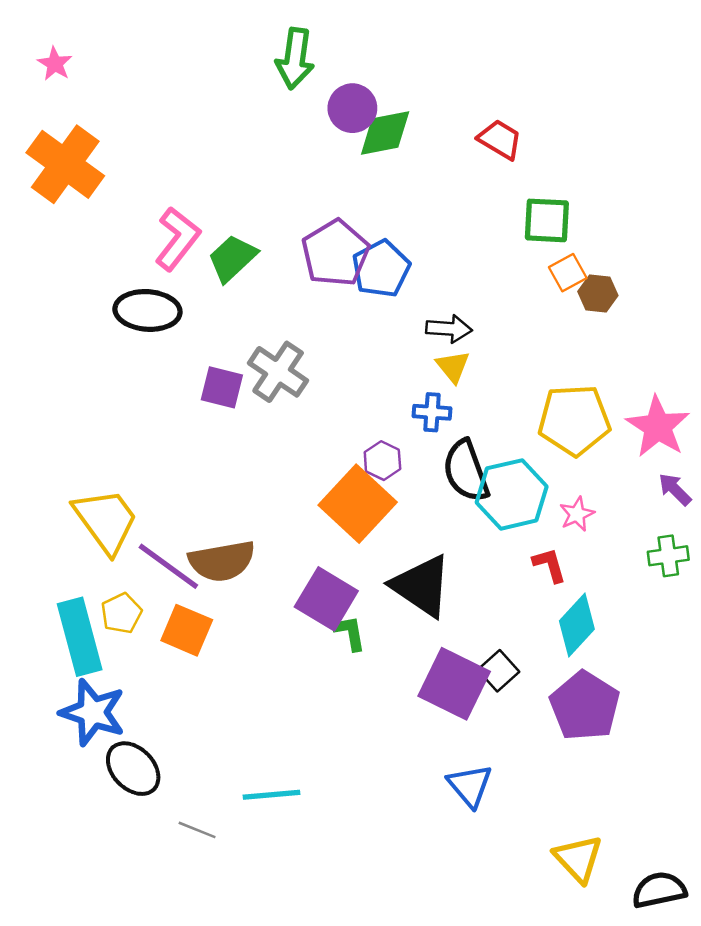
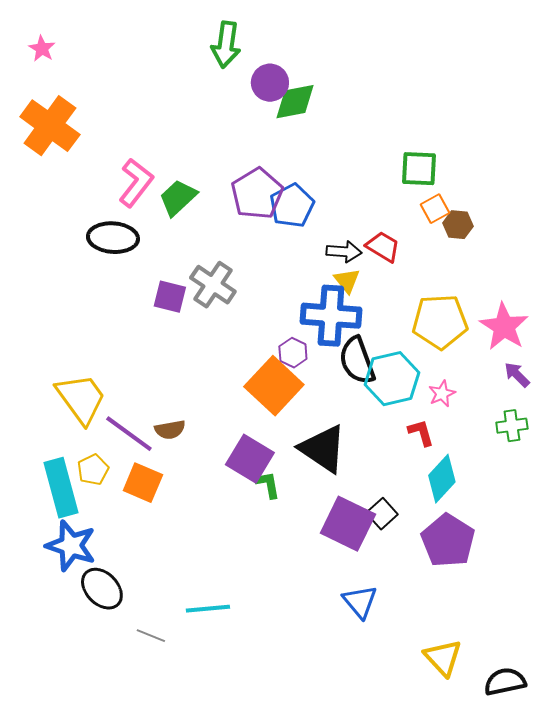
red trapezoid: (500, 139) -> (383, 247), moved
blue cross: (432, 412) -> (331, 316), size x2.0
brown semicircle: (222, 561) -> (170, 430), size x0.6

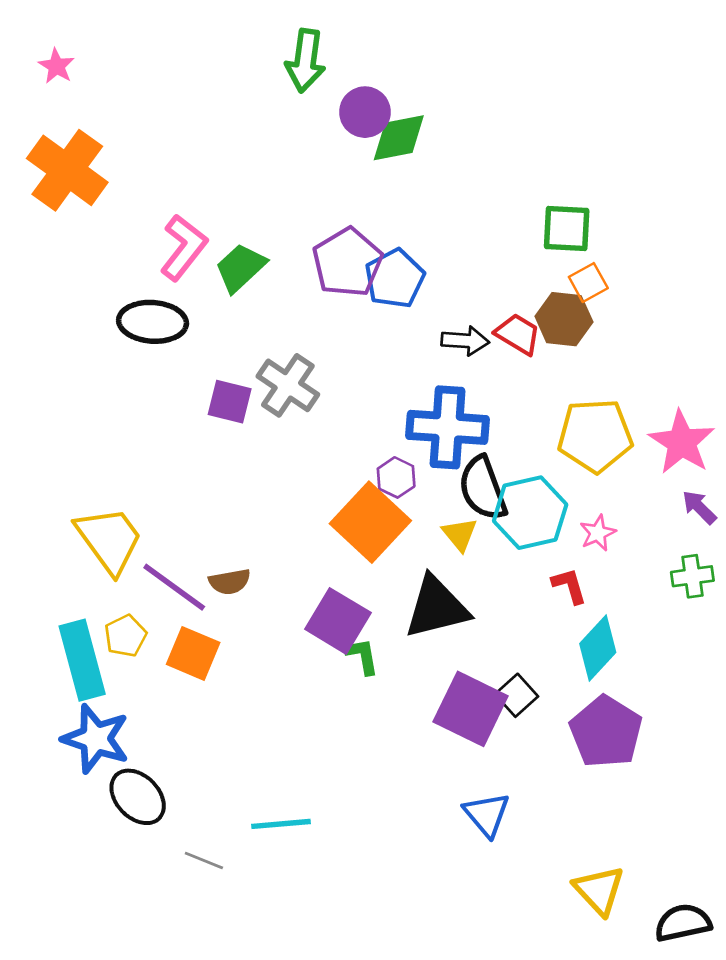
brown hexagon: (458, 225) -> (564, 319), moved, size x1.4
yellow triangle: (347, 281) -> (460, 534), moved
black triangle: (323, 449) -> (437, 607), turned -48

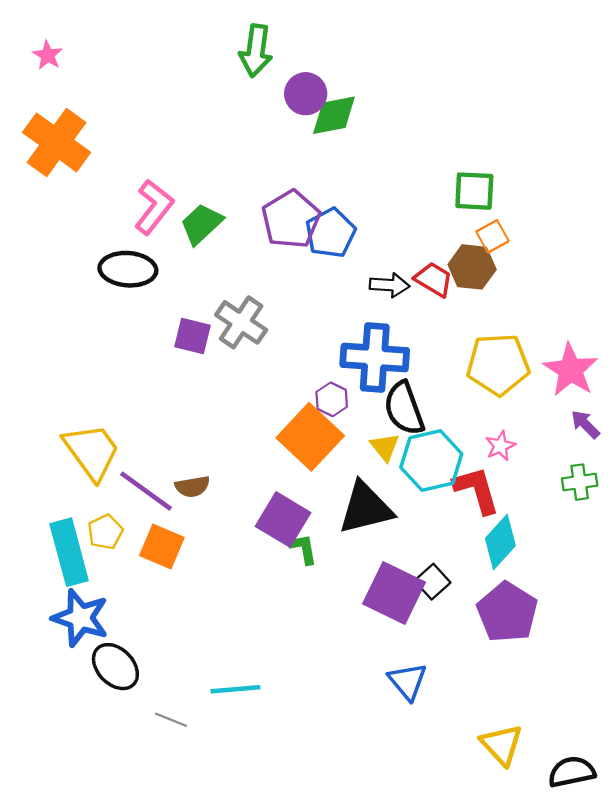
cyan hexagon: (530, 513) -> (431, 461), moved
red L-shape: (569, 586) -> (477, 490), size x1.6

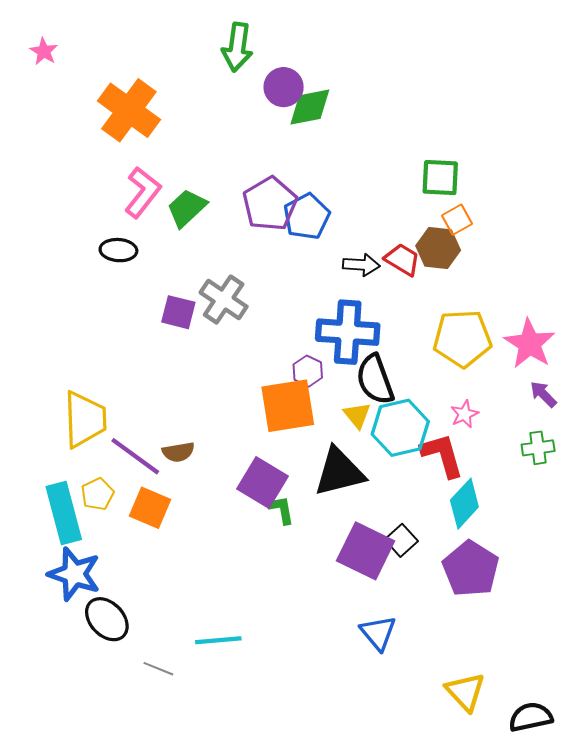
orange cross: (57, 142) -> (129, 110), moved
black ellipse: (128, 269) -> (118, 250), size x0.7
orange square: (310, 437) -> (288, 406), turned 38
yellow trapezoid: (92, 451) -> (85, 419), turned 34

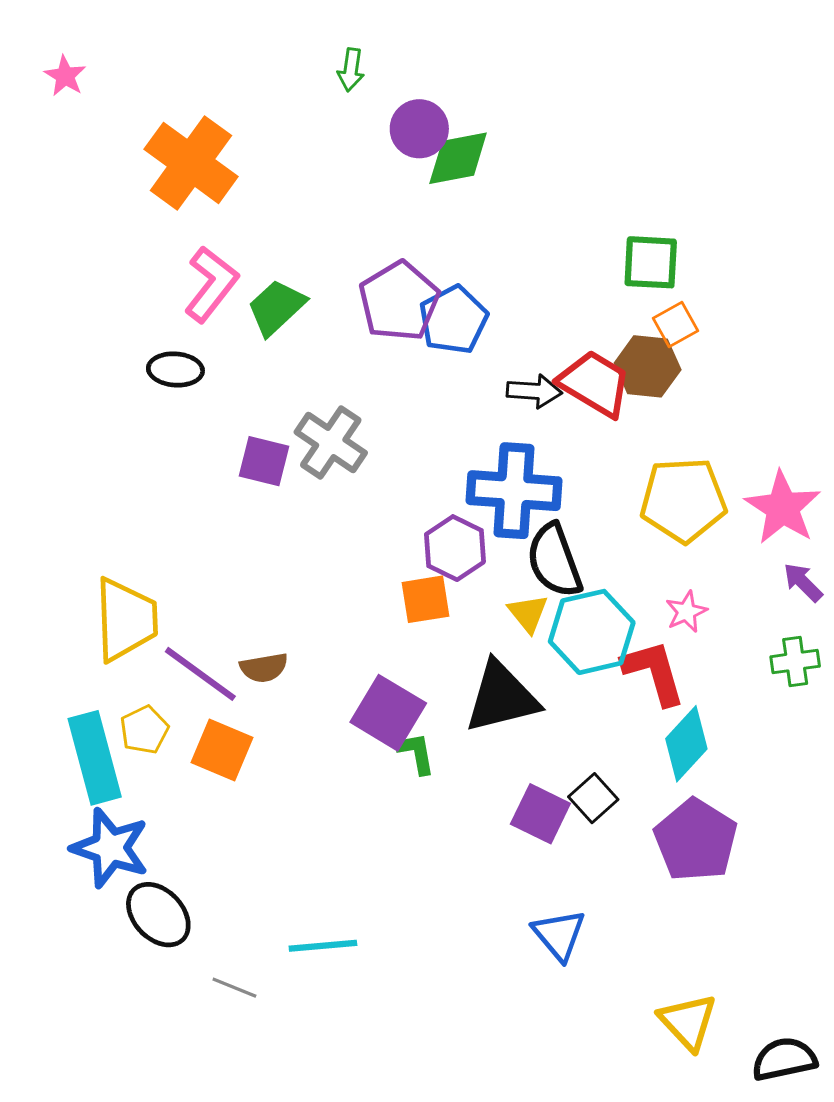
green arrow: (237, 47) -> (351, 70), size x0.6
red trapezoid: (402, 260) -> (595, 383), size x1.4
purple hexagon: (308, 371) -> (455, 548), size x1.4
orange square: (288, 406) -> (425, 599), size x0.6
purple square: (366, 551) -> (540, 814), size x0.7

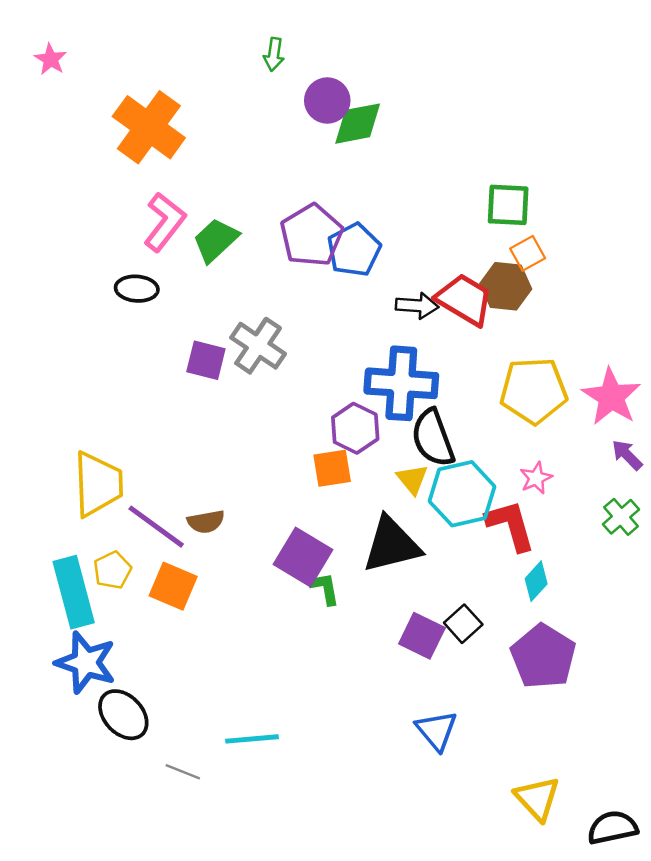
green cross: (795, 661) -> (621, 517), turned -33
cyan diamond: (686, 744) -> (536, 581), size x0.7

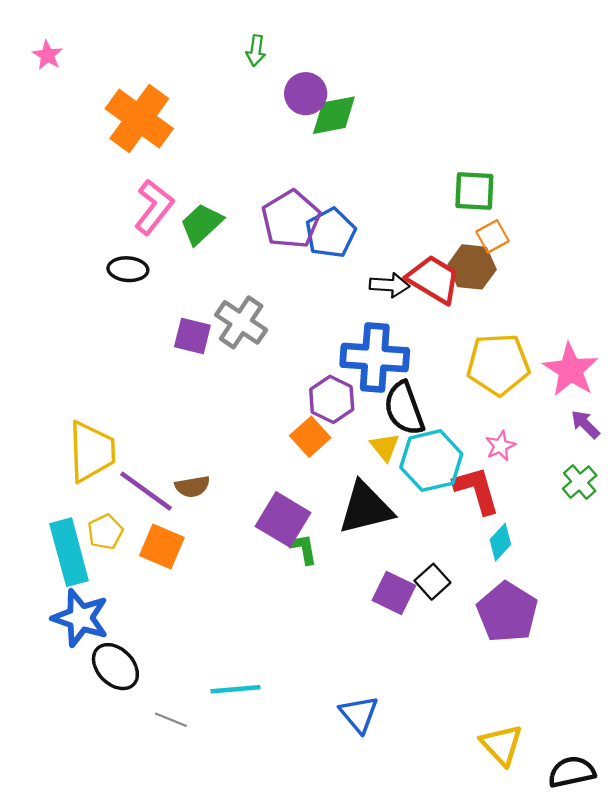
orange square: (332, 468) -> (310, 437), turned -33
blue triangle: (437, 730) -> (359, 714), moved

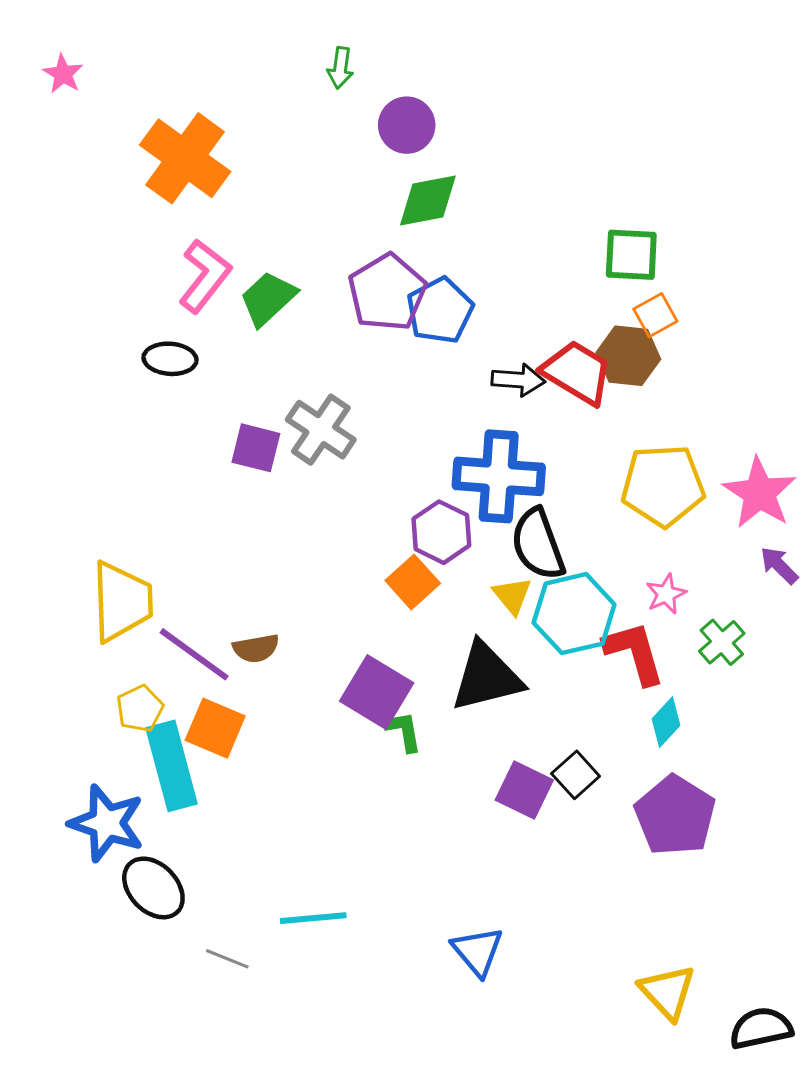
green diamond: (334, 115) -> (428, 201), moved
green cross: (580, 482) -> (722, 642), moved
cyan rectangle: (69, 552) -> (172, 766), moved

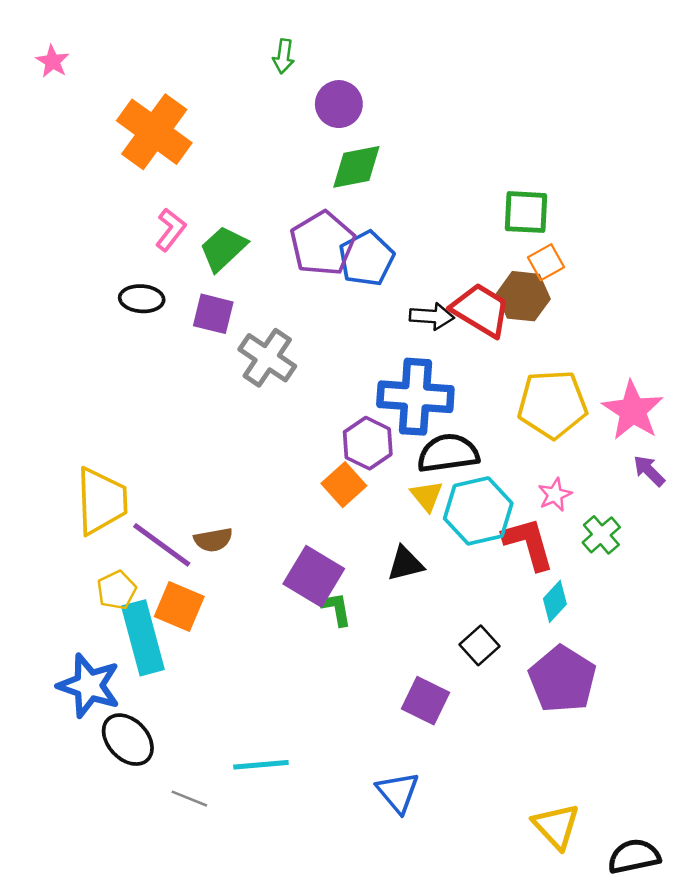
pink L-shape: (205, 276) -> (171, 230), size x0.7
purple square: (256, 448) -> (213, 314), moved
black semicircle: (538, 544) -> (448, 453), turned 102
black triangle: (487, 677) -> (405, 564), size x0.6
purple square: (524, 790) -> (425, 701), moved

